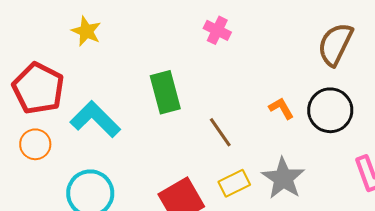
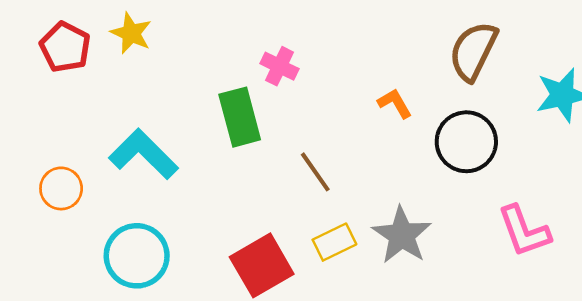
pink cross: (217, 30) -> (280, 66), moved
red pentagon: (38, 88) -> (65, 47), moved, size x0.7
orange L-shape: (281, 108) -> (395, 103), moved

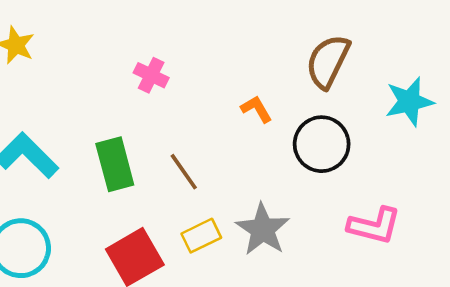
green rectangle: (240, 117) -> (115, 164), moved
pink L-shape: (524, 231) -> (374, 226), turned -56

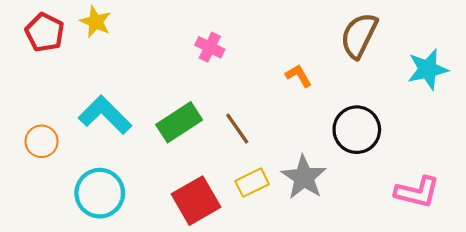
black circle: (322, 144) -> (357, 130), moved
green rectangle: (115, 164) -> (179, 122), turned 72
pink L-shape: (374, 226) -> (417, 192), moved

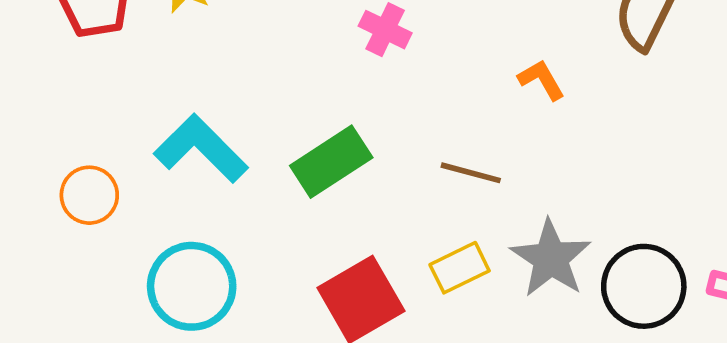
brown line: (237, 129) -> (471, 173), moved, turned -40
black circle: (357, 130) -> (644, 286), moved

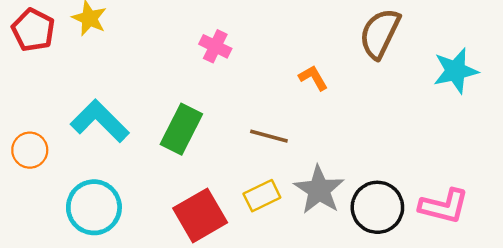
green rectangle: (331, 162) -> (181, 129), turned -30

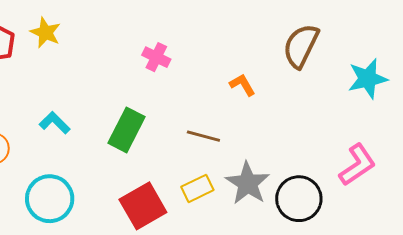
cyan L-shape: (100, 121) -> (55, 123), size x0.6
pink L-shape: (444, 206) -> (357, 165), moved, turned -48

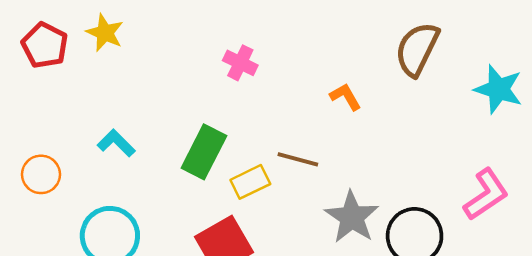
cyan star: (368, 79) -> (499, 89), turned 30
yellow rectangle: (197, 188) -> (250, 182), moved

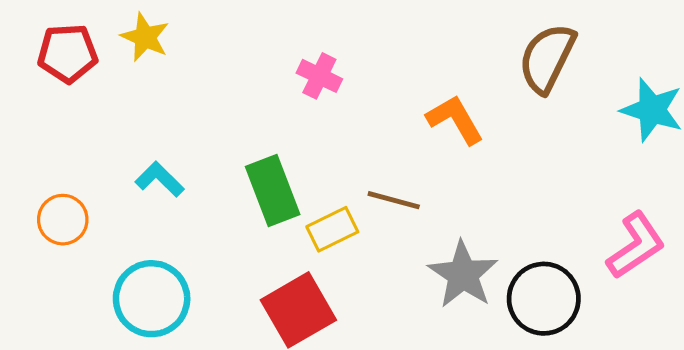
red pentagon: (45, 45) -> (68, 53), turned -30
orange L-shape: (346, 97) -> (455, 120), size x1.4
green rectangle: (204, 152) -> (273, 191), turned -48

